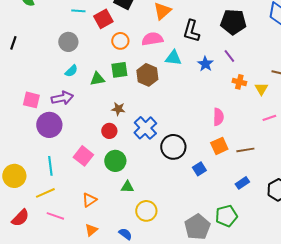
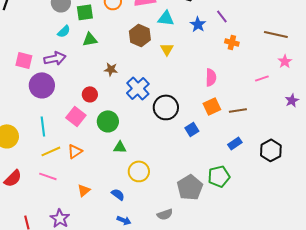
green square: (119, 70) -> (85, 12), moved
yellow triangle: (261, 89) -> (167, 49), moved
red circle: (109, 131) -> (90, 94), moved
yellow line: (45, 193) -> (51, 151), moved
orange triangle: (89, 200) -> (75, 151), moved

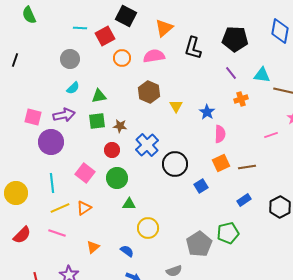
green square: (85, 12) -> (97, 121), moved
cyan triangle: (166, 18) -> (262, 75), moved
blue star: (198, 24) -> (207, 112), moved
orange cross: (232, 42) -> (241, 99), turned -32
red circle: (90, 94) -> (112, 150), moved

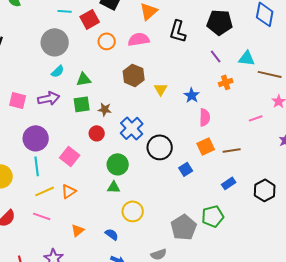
gray circle: (70, 59) -> (55, 42), size x1.4
purple circle: (51, 142) -> (36, 138), moved
green circle: (117, 178) -> (118, 164), moved

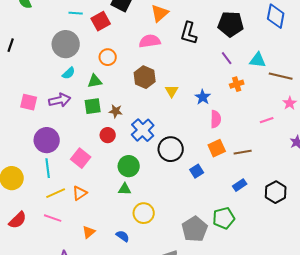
orange circle: (107, 41) -> (108, 57), moved

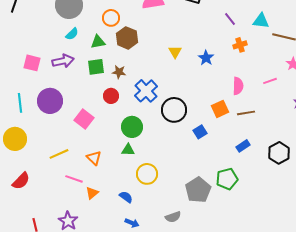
brown hexagon: (145, 77) -> (127, 38), moved
pink semicircle: (216, 119) -> (238, 86), moved
cyan line: (48, 168) -> (20, 103), moved
orange triangle: (80, 193) -> (94, 158), moved, turned -42
pink line: (53, 218) -> (74, 179), moved

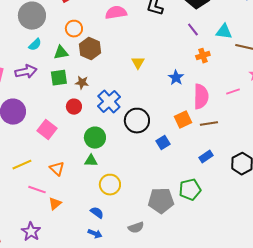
blue star: (206, 58) -> (176, 78), moved
pink semicircle: (238, 86) -> (201, 97), size x1.4
gray pentagon: (198, 190) -> (161, 201), turned 30
blue semicircle: (126, 197) -> (97, 213), moved

